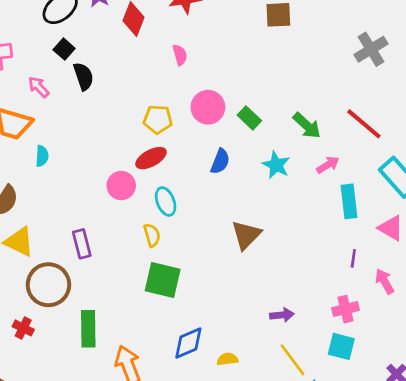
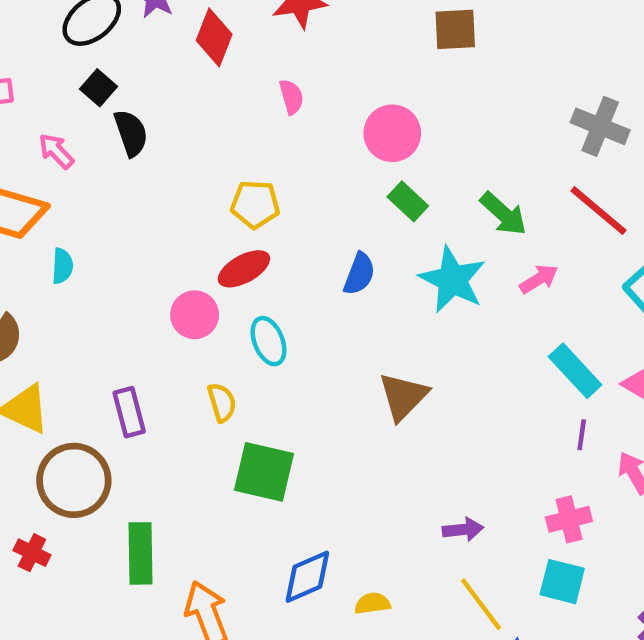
gray cross: (371, 49) -> (600, 126), moved, turned -36
pink circle: (208, 107) -> (392, 133), moved
cyan star: (276, 165) -> (452, 280), size x1.4
cyan rectangle: (349, 201) -> (575, 371), moved, turned -36
yellow semicircle: (152, 235) -> (222, 402), moved

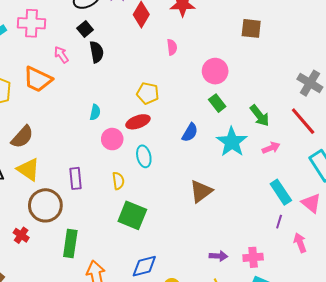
cyan semicircle: (62, 266) -> (95, 112), moved
pink cross: (569, 519) -> (253, 257), moved

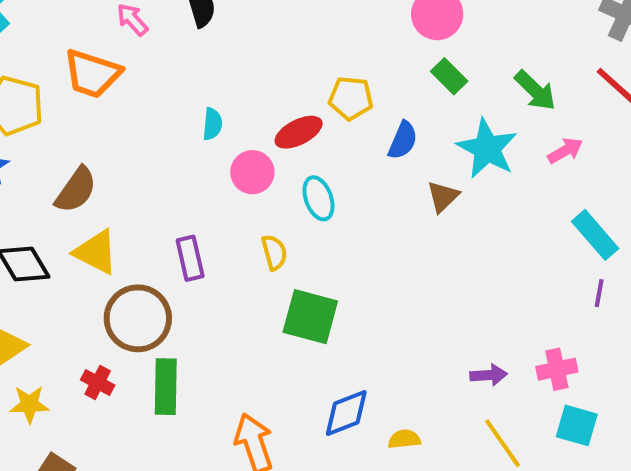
yellow pentagon: (148, 93) -> (351, 98), moved
brown triangle: (201, 191) -> (443, 197), moved, size x0.7
green rectangle: (70, 243) -> (166, 387), moved

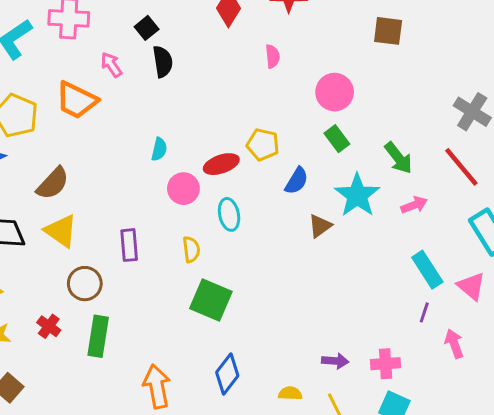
brown circle: (138, 318) -> (85, 284), size x0.7
blue diamond: (346, 413) -> (227, 374), turned -39
yellow semicircle: (404, 439) -> (290, 393), moved

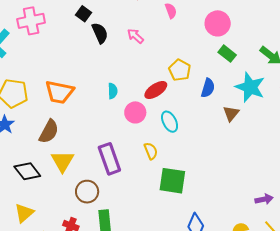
pink arrow: (111, 65) -> (135, 36), moved
orange trapezoid: (77, 100) -> (59, 92), moved
yellow pentagon: (263, 145) -> (180, 70), turned 30
yellow triangle: (61, 231) -> (62, 161), turned 40
purple rectangle: (129, 245) -> (109, 159), size x1.4

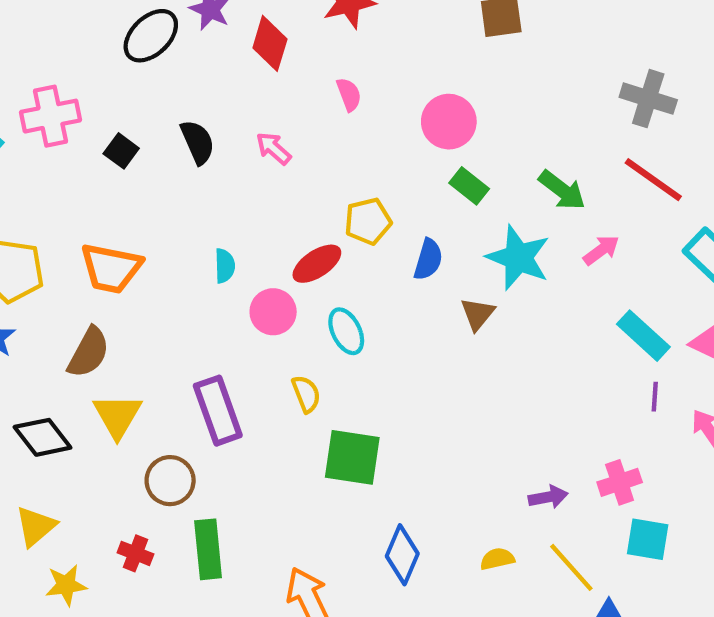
black square: (84, 14) -> (121, 151), moved
yellow pentagon: (180, 70) -> (368, 221), turned 30

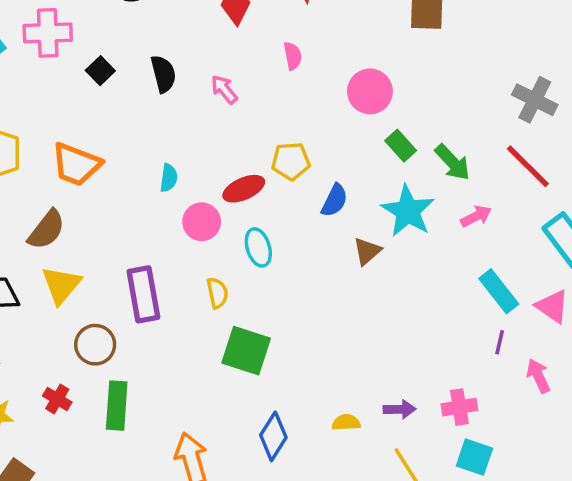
green rectangle: (469, 186) -> (401, 146), moved
yellow semicircle: (497, 559) -> (346, 422), moved

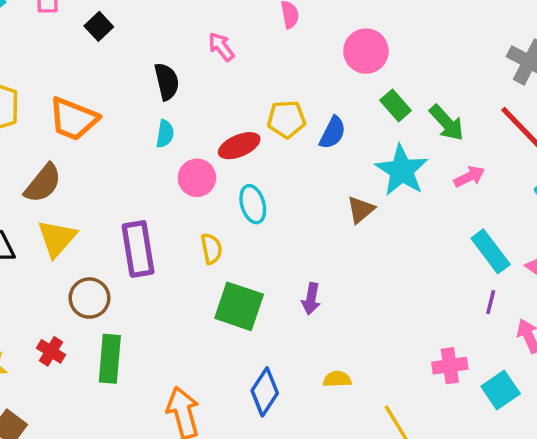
black semicircle: (163, 74) -> (167, 81), moved
blue semicircle: (335, 200) -> (333, 133), moved
purple arrow: (400, 409) -> (311, 299), moved, turned 100
cyan square: (474, 457) -> (501, 390), moved, turned 36

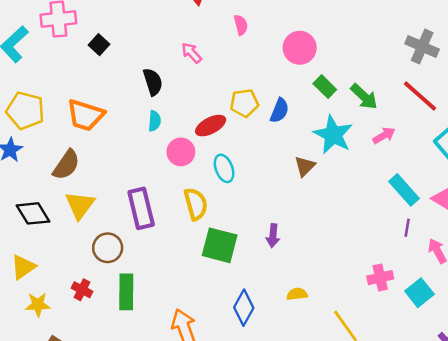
yellow semicircle: (211, 249) -> (196, 204), size x1.4

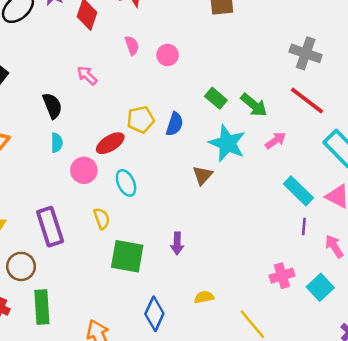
pink circle: (300, 48) -> (168, 55), moved, size x0.7
yellow semicircle: (196, 204) -> (102, 219), size x0.7

